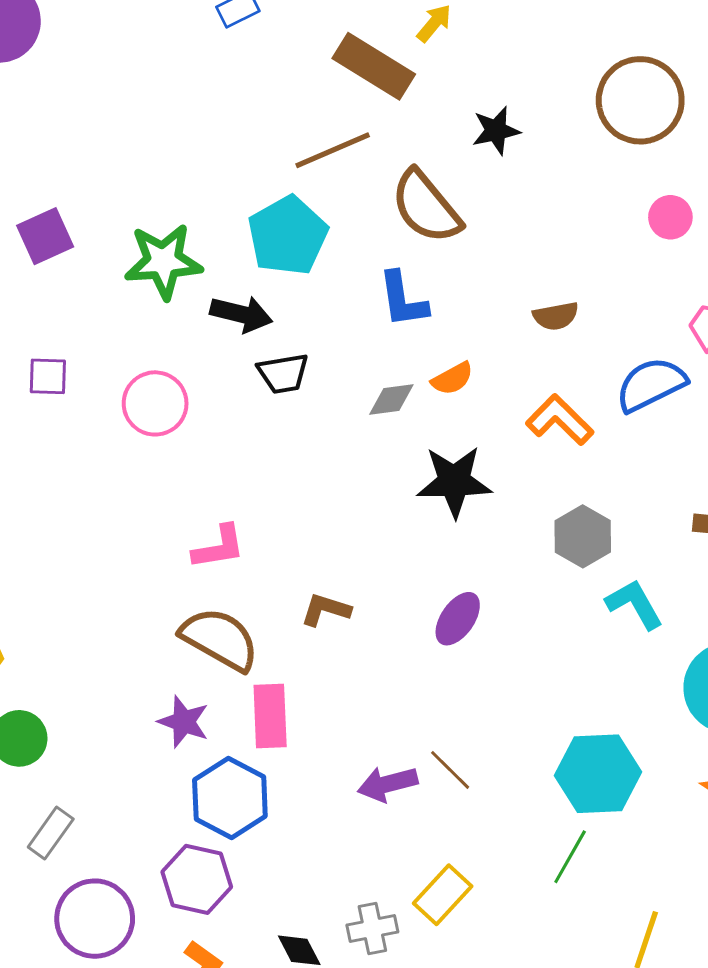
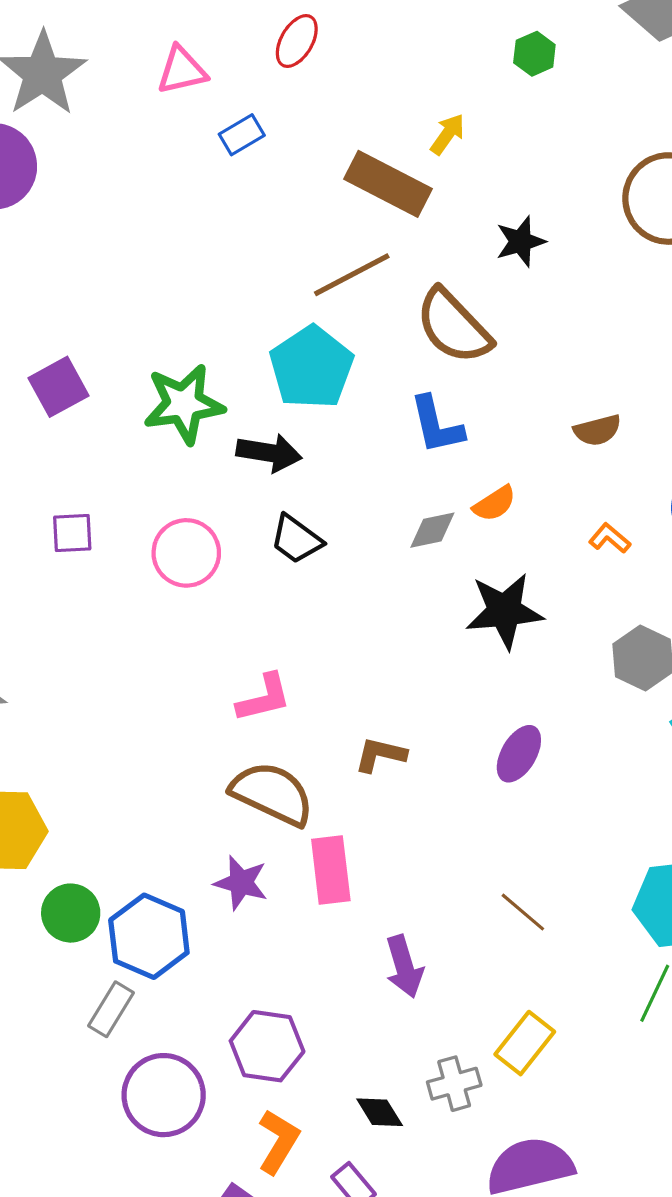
black trapezoid: (283, 373) -> (296, 539), moved, turned 50
orange L-shape: (560, 420) -> (610, 538), size x0.6
purple arrow: (388, 784) -> (404, 967), moved, turned -88
blue hexagon: (230, 798) -> (149, 936), moved

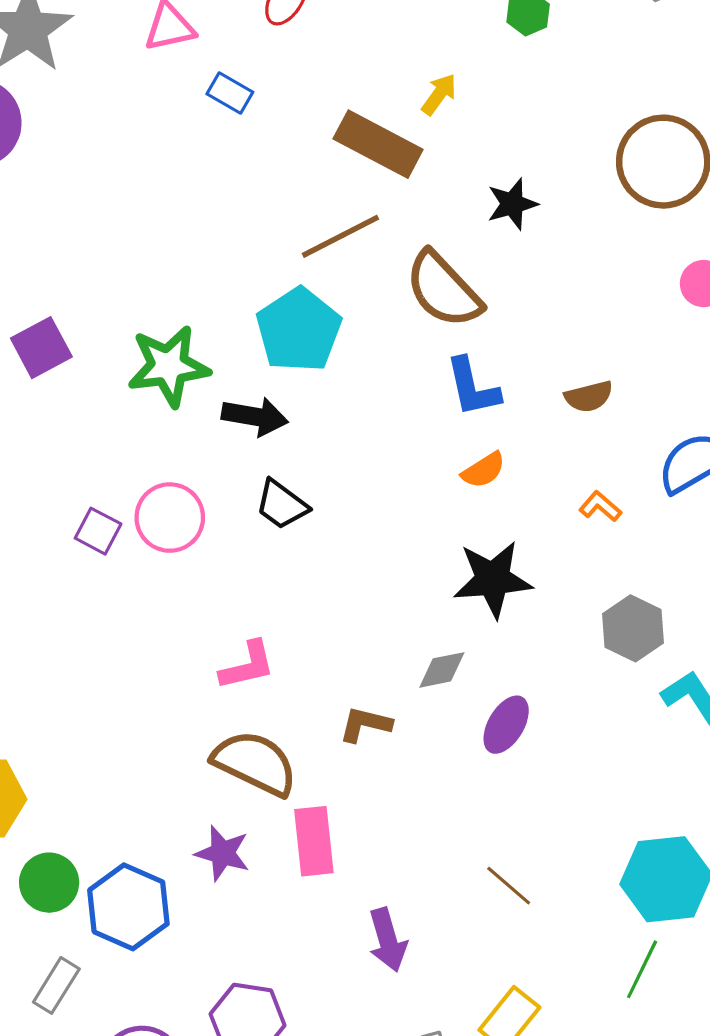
blue rectangle: (242, 135) -> (230, 93), turned 60
blue L-shape: (437, 425) -> (473, 387), moved
gray diamond: (432, 530) -> (442, 670), moved
purple square: (72, 533) -> (98, 531), moved, turned 30
gray rectangle: (111, 1009) -> (56, 985), moved

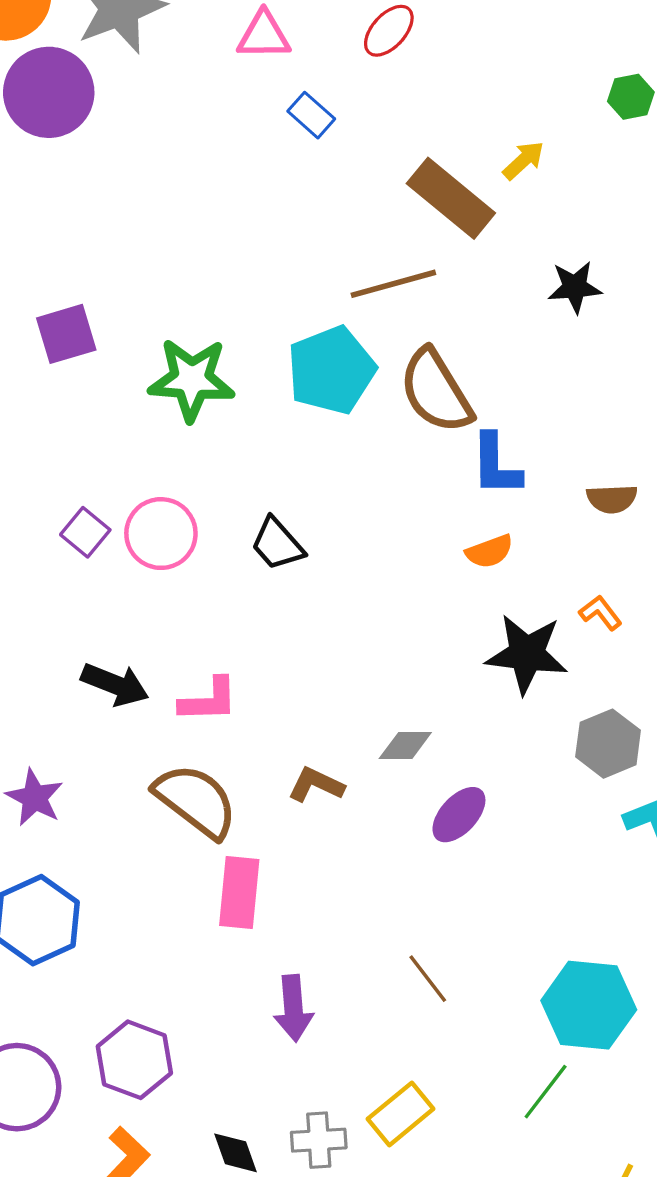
brown semicircle: (443, 290) -> (436, 391), moved
black arrow: (255, 416) -> (115, 684), moved
black star: (493, 579) -> (527, 654), moved
purple star: (222, 853) -> (35, 798), moved

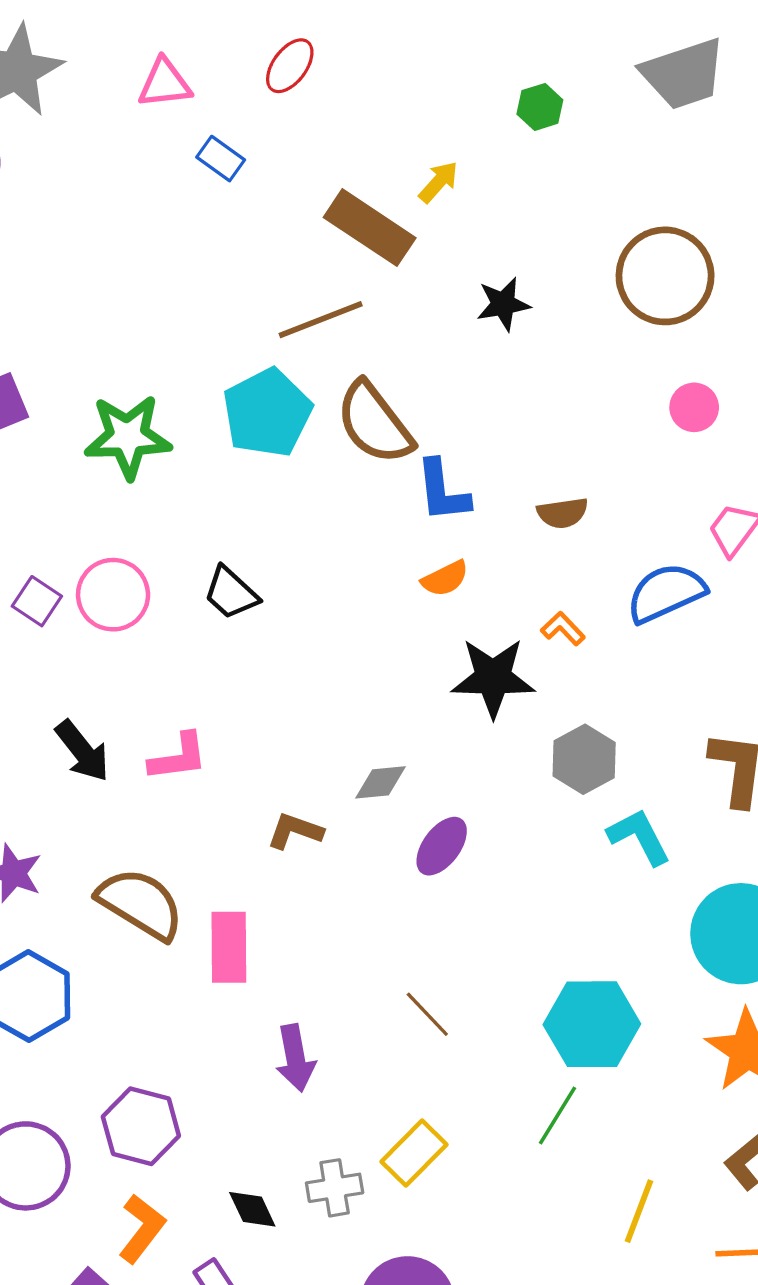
black arrow: (115, 684) -> (82, 751), turned 36
brown semicircle: (196, 801) -> (141, 904), moved

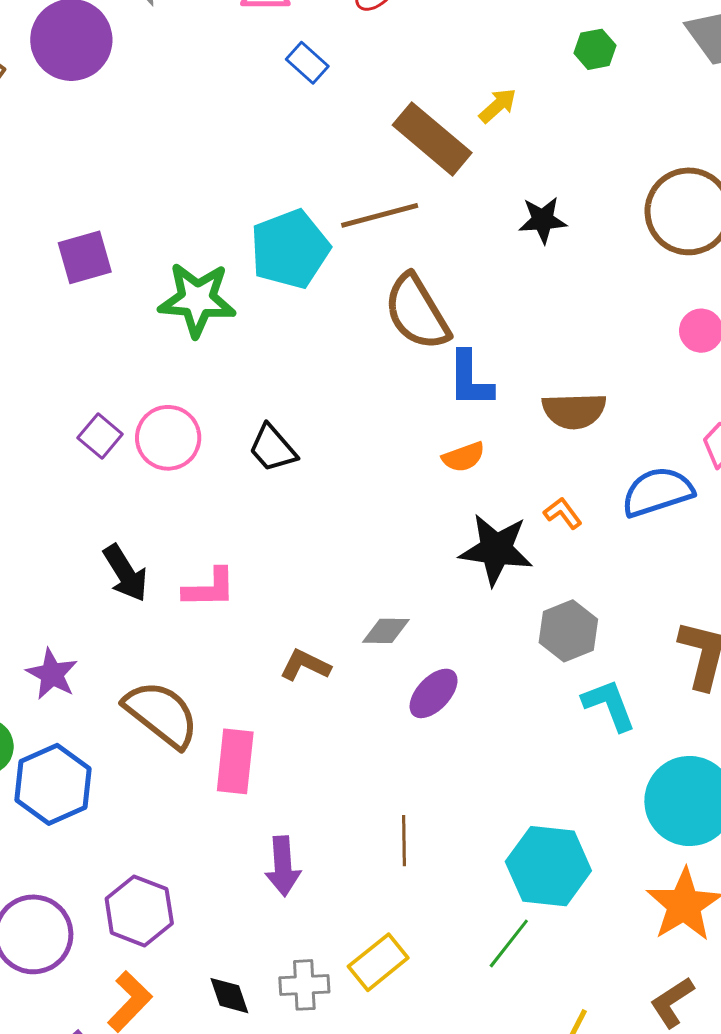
cyan pentagon: (267, 413) -> (290, 249), moved
brown semicircle: (563, 513) -> (574, 411), size x1.4
brown line: (427, 1014) -> (404, 841), turned 36

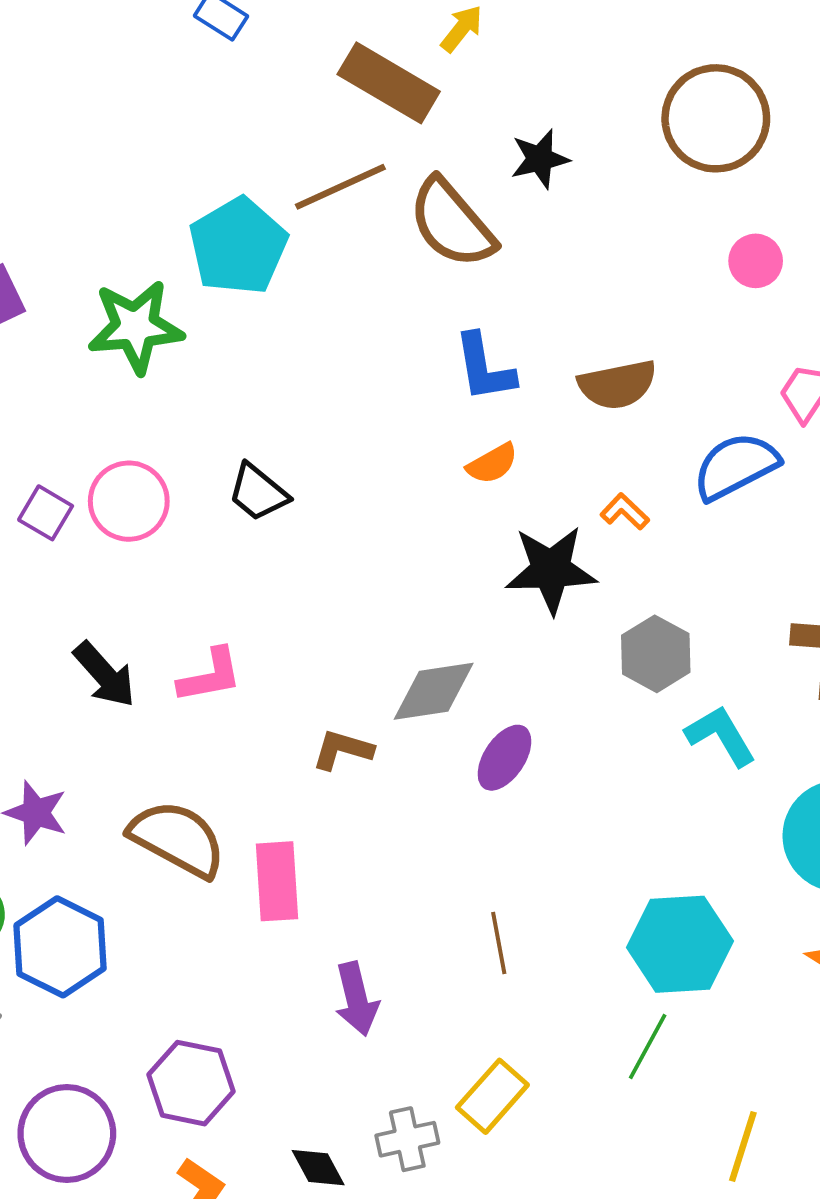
brown semicircle: (417, 312) -> (452, 223), moved
gray diamond: (386, 631) -> (434, 691), size x1.5

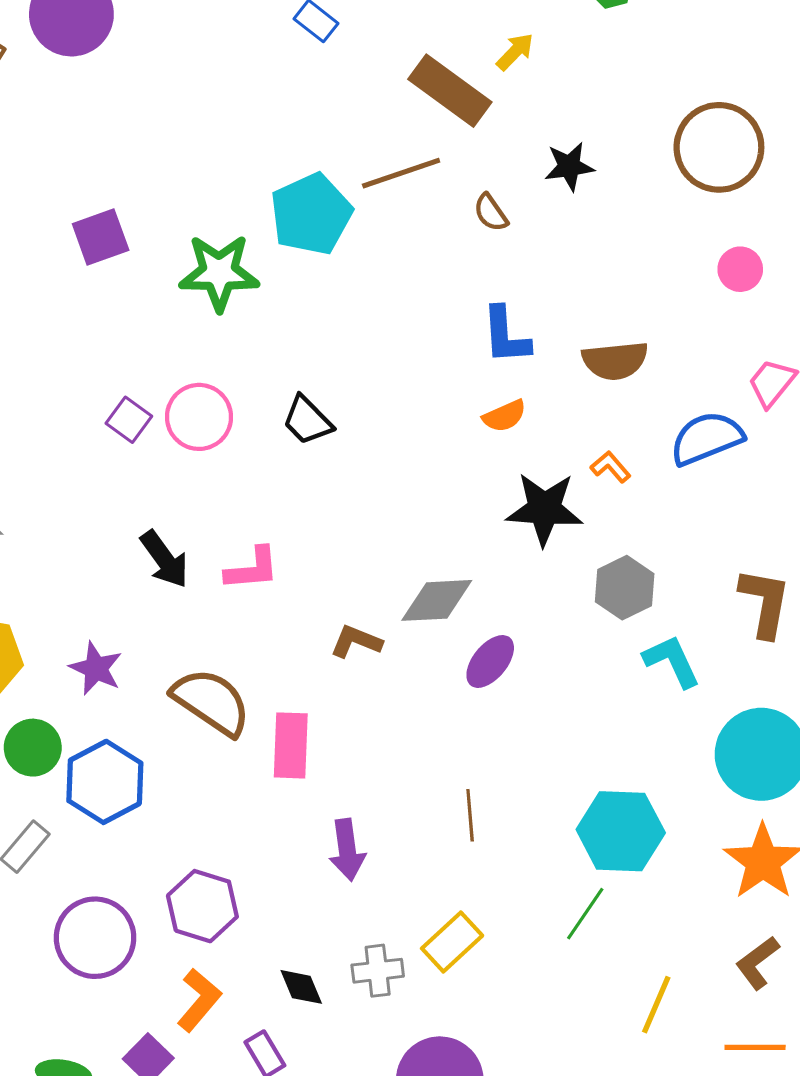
brown semicircle: (452, 223) -> (491, 213), size x0.5

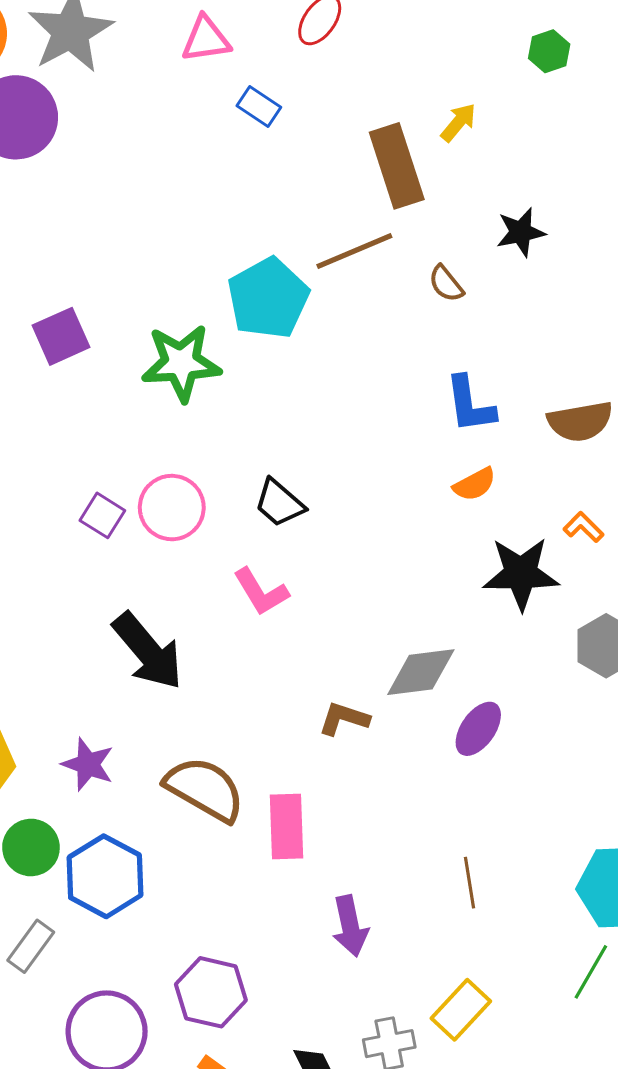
brown rectangle: (450, 91) -> (397, 166), turned 40
black arrow: (164, 559) -> (148, 651), size x1.4
pink L-shape: (252, 569) -> (261, 592), moved, turned 68

